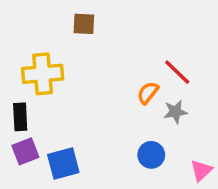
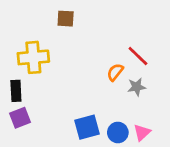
blue circle: (151, 155) -> (118, 132), moved
blue square: (63, 164) -> (87, 127), moved
pink triangle: (201, 170) -> (142, 132), moved

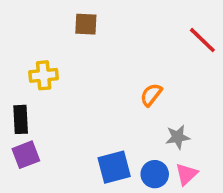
red line: (138, 56) -> (202, 40), moved
yellow cross: (33, 57) -> (44, 75), size x0.7
gray star: (137, 87) -> (178, 137), moved

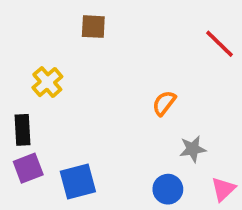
yellow cross: (44, 75) -> (47, 82), turned -36
blue square: (114, 167) -> (78, 182), moved
pink triangle: (186, 174) -> (223, 189), moved

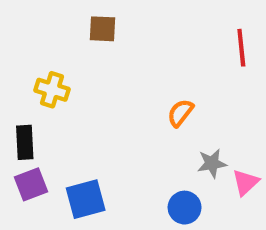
red line: (219, 44) -> (241, 48), turned 40
yellow cross: (47, 82) -> (52, 90), turned -32
pink triangle: (223, 189) -> (246, 182), moved

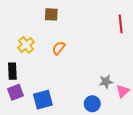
yellow cross: (52, 90) -> (26, 45), turned 35
orange semicircle: (180, 113) -> (59, 48), moved

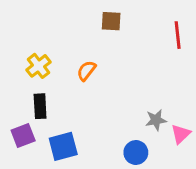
brown square: (51, 14) -> (111, 21), moved
black rectangle: (12, 71) -> (40, 106), moved

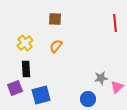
brown square: (111, 21) -> (55, 19), moved

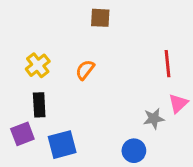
brown square: (55, 19) -> (100, 18), moved
red line: (115, 23) -> (168, 64), moved
pink triangle: (117, 87) -> (178, 103), moved

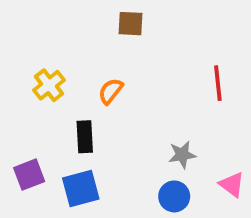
pink triangle: (178, 103) -> (232, 185), moved, turned -40
black rectangle: (39, 105) -> (85, 137), moved
gray star: (154, 119) -> (182, 155), moved

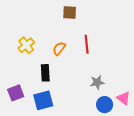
red line: (218, 83) -> (87, 44), moved
blue circle: (174, 196) -> (105, 105), moved

